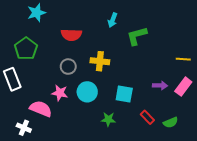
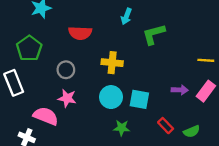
gray circle: (68, 67) -> (66, 70), moved
cyan circle: (87, 92) -> (111, 97), moved

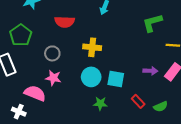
green L-shape: (154, 34) -> (152, 23), moved

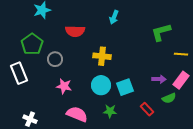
gray circle: (52, 53) -> (55, 59), moved
cyan square: (116, 79) -> (125, 87), turned -30
pink semicircle: (35, 93) -> (77, 114), moved
green semicircle: (161, 107) -> (169, 98), moved

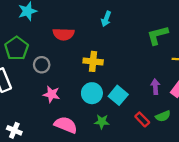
purple arrow: (159, 79) -> (155, 87), turned -96
cyan square: (125, 87) -> (118, 95), turned -30
green semicircle: (169, 98) -> (163, 116), moved

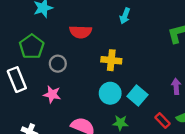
pink star: (51, 94) -> (52, 94), moved

